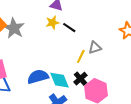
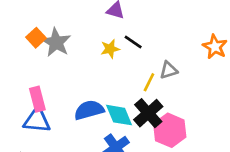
yellow star: (53, 23) -> (110, 49), moved
black cross: (80, 79) -> (148, 113), size x1.5

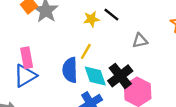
yellow line: (149, 82) -> (86, 51), moved
blue semicircle: (89, 110) -> (70, 70), turned -80
blue triangle: (37, 120) -> (25, 76), turned -40

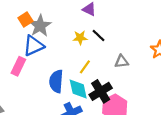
yellow line: (86, 51) -> (85, 67), moved
pink rectangle: (27, 58) -> (18, 66), turned 30
blue triangle: (25, 76) -> (34, 46), moved

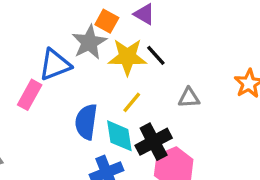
orange square: (25, 19) -> (107, 21), moved, turned -32
gray star: (40, 26) -> (89, 42), moved
yellow star: (80, 38) -> (127, 57), size x1.6

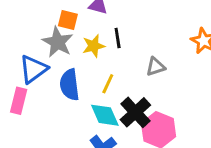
black line: (156, 55) -> (118, 38), turned 48
yellow star: (127, 57) -> (94, 46), size x0.7
blue semicircle: (86, 122) -> (69, 85), moved

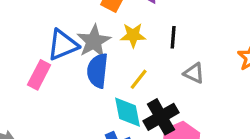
black line: (118, 38) -> (173, 37), moved
gray star: (58, 42) -> (94, 41), moved
gray triangle: (156, 67) -> (194, 73), turned 30

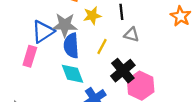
gray star: (94, 41) -> (65, 25), turned -30
gray triangle: (194, 73) -> (132, 35), moved
cyan diamond: (128, 112) -> (72, 74), moved

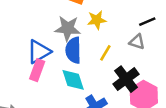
black line: (121, 12) -> (147, 22), moved, turned 70
blue triangle: (43, 32) -> (39, 52), moved
pink rectangle: (30, 56) -> (37, 70), moved

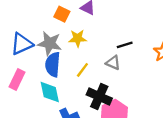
blue triangle: (39, 52) -> (22, 44), moved
black cross: (126, 79) -> (99, 97), turned -35

